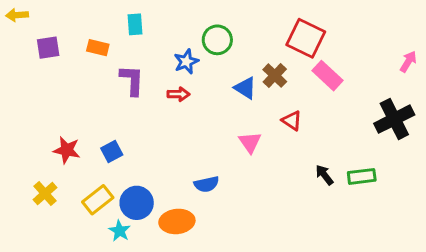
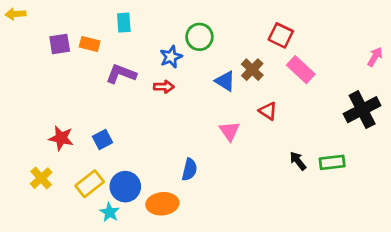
red square: (306, 38) -> (281, 35), size x0.7
purple square: (48, 48) -> (60, 44), moved
purple L-shape: (132, 80) -> (121, 74), turned -72
blue semicircle: (206, 184) -> (189, 169), turned -65

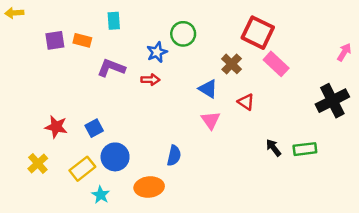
red square: (281, 35) -> (258, 33), size x1.4
blue triangle: (225, 81) -> (208, 89), moved
blue circle: (125, 187) -> (115, 157), moved

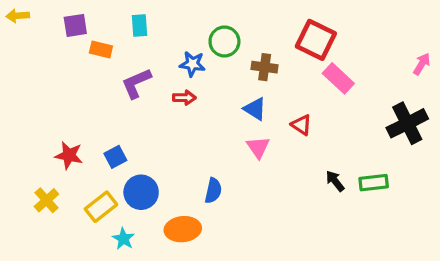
purple square: (55, 40) -> (75, 25), moved
blue star: (157, 52) -> (192, 64), turned 30
brown cross: (232, 64) -> (265, 67), moved, turned -36
purple L-shape: (111, 68) -> (136, 83), turned -44

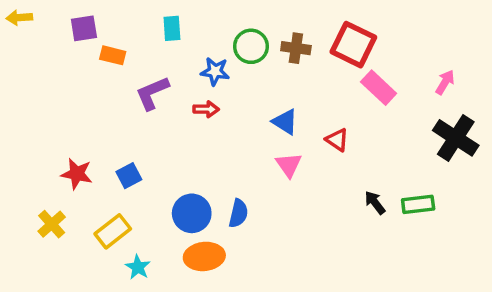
cyan rectangle: (139, 25) -> (172, 28), moved
pink arrow: (422, 64) -> (445, 82), moved
brown cross: (265, 67) -> (296, 48), moved
black cross: (407, 123) -> (456, 138), turned -30
blue circle: (141, 192) -> (192, 213), moved

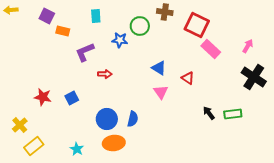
purple square: (84, 28) -> (47, 16), turned 35
brown cross: (296, 48) -> (165, 12), moved
red arrow: (206, 109) -> (105, 74), moved
yellow cross: (52, 224) -> (20, 125), moved
yellow rectangle: (113, 231) -> (34, 146), moved

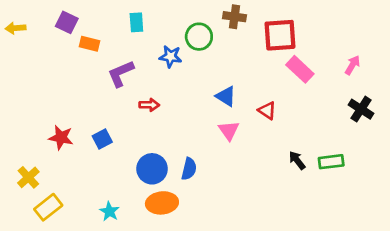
yellow arrow: (11, 10) -> (16, 28), moved
red square: (197, 25) -> (280, 35), turned -30
black cross: (254, 77) -> (361, 109), size x0.7

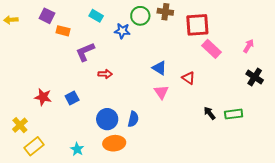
cyan rectangle: (136, 22) -> (96, 16), turned -56
green circle: (199, 37) -> (140, 16), moved
blue star: (171, 57) -> (122, 31), moved

